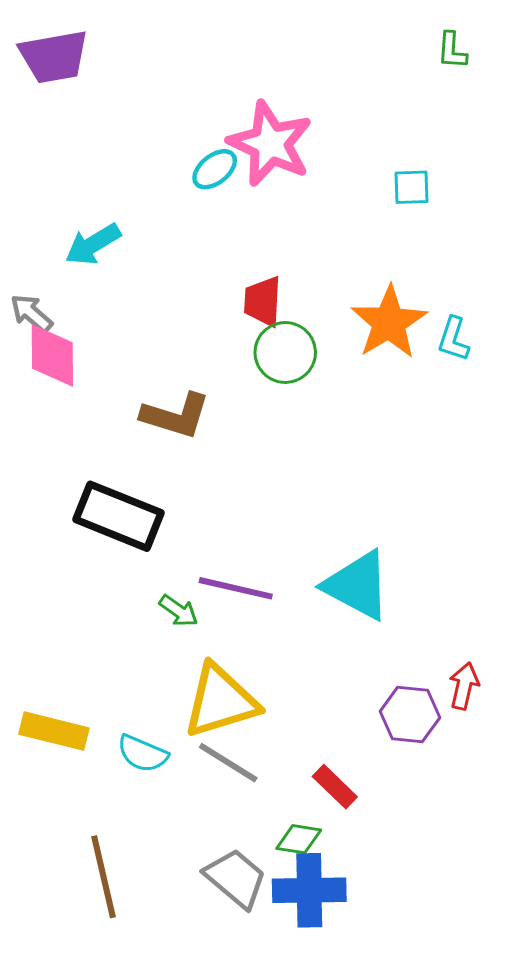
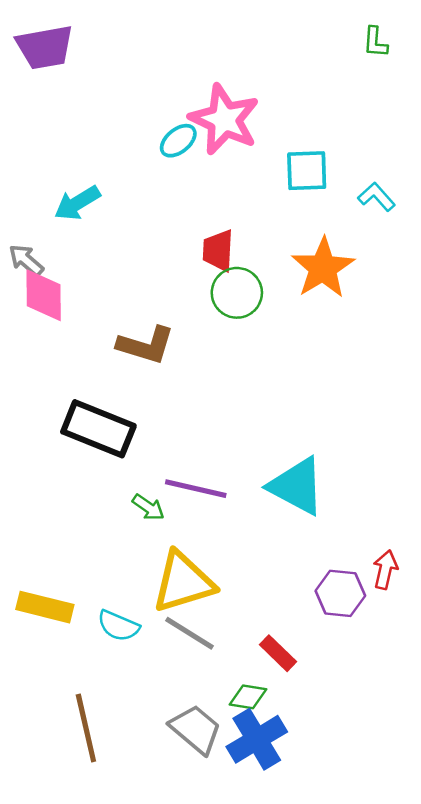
cyan square: (411, 187) -> (307, 171), moved, size x1.4
cyan L-shape: (453, 339) -> (377, 197), moved, turned 120
blue cross: (309, 890) -> (257, 739), turned -30

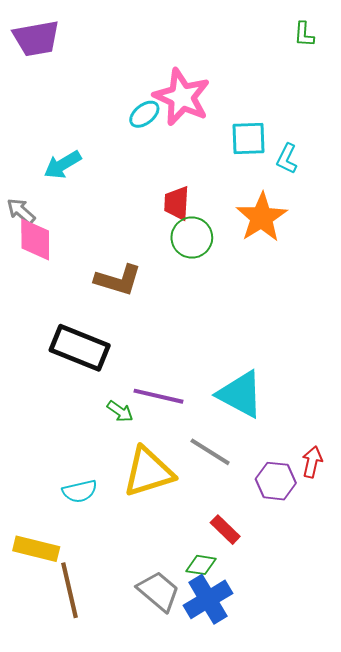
cyan L-shape: (377, 197) -> (287, 159), moved, turned -112
yellow rectangle: (45, 607) -> (36, 549), moved
cyan semicircle: (118, 626) -> (80, 491), moved, turned -36
gray line: (189, 633) -> (210, 452), moved

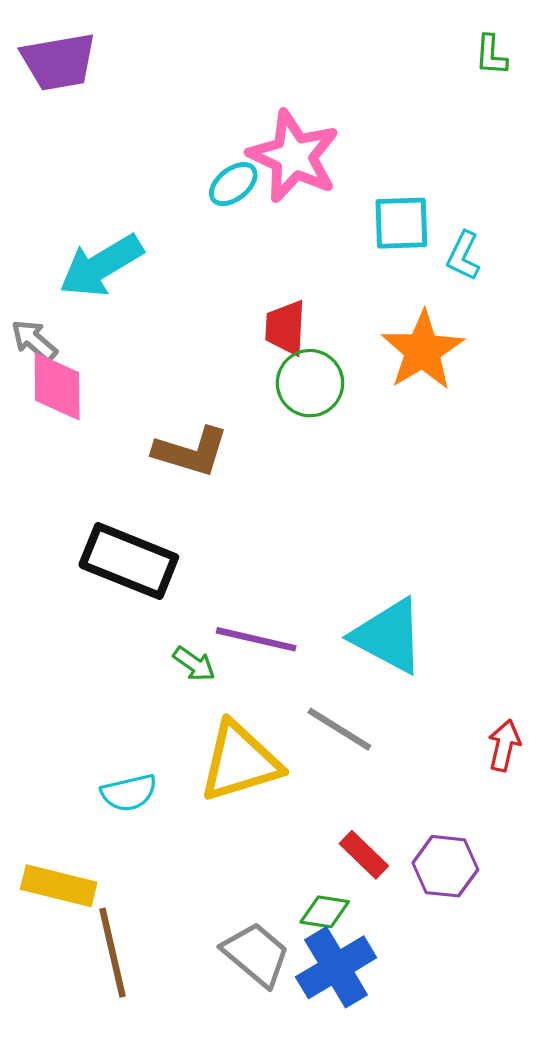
cyan arrow: (62, 165) -> (101, 266), size x1.4
purple hexagon: (276, 481) -> (445, 866), moved

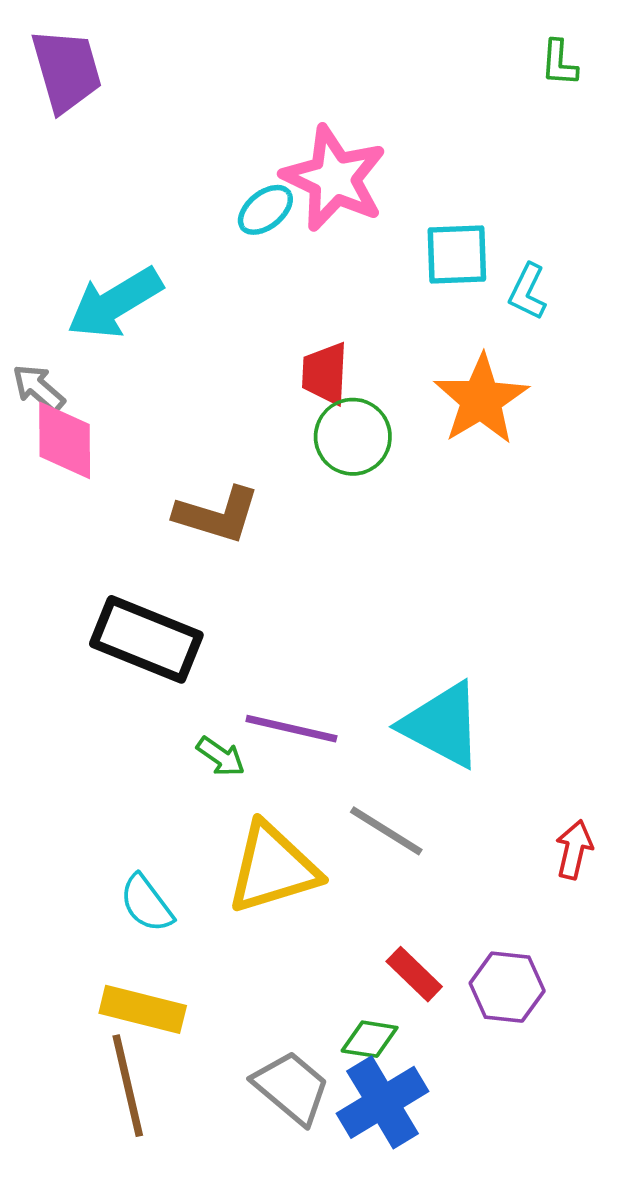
purple trapezoid: (59, 62) -> (66, 70), turned -96
cyan semicircle: (129, 793) -> (146, 903), turned 66
yellow rectangle: (59, 886) -> (143, 1009), moved

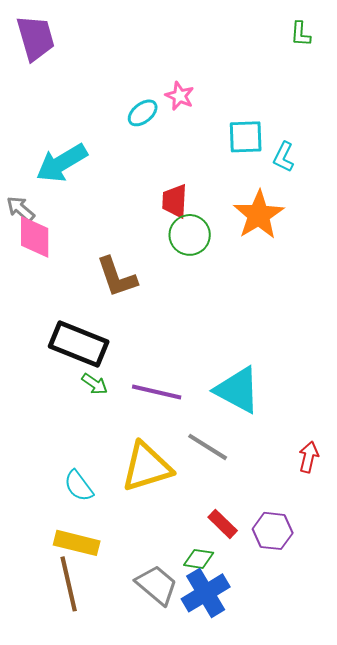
pink star: (334, 178) -> (180, 96), size x0.5
brown L-shape: (217, 515) -> (117, 277), turned 54
green arrow: (221, 757) -> (95, 384), moved

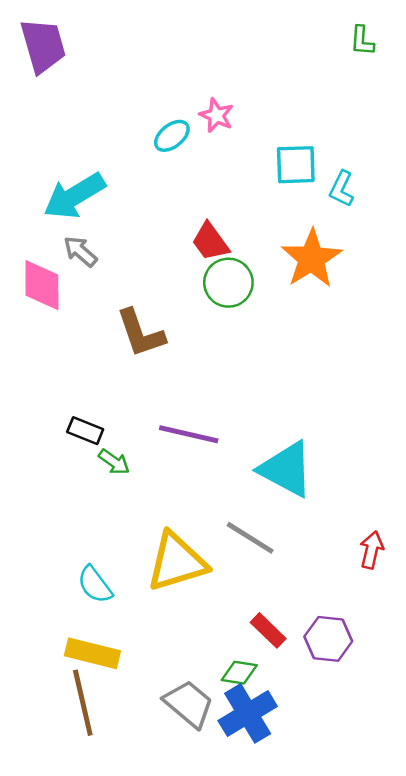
red trapezoid: (175, 201) -> (210, 242), turned -39
gray arrow: (21, 209) -> (80, 251), moved
black rectangle: (79, 344) -> (85, 431), moved, size x0.5
purple line: (157, 392) -> (189, 434), moved

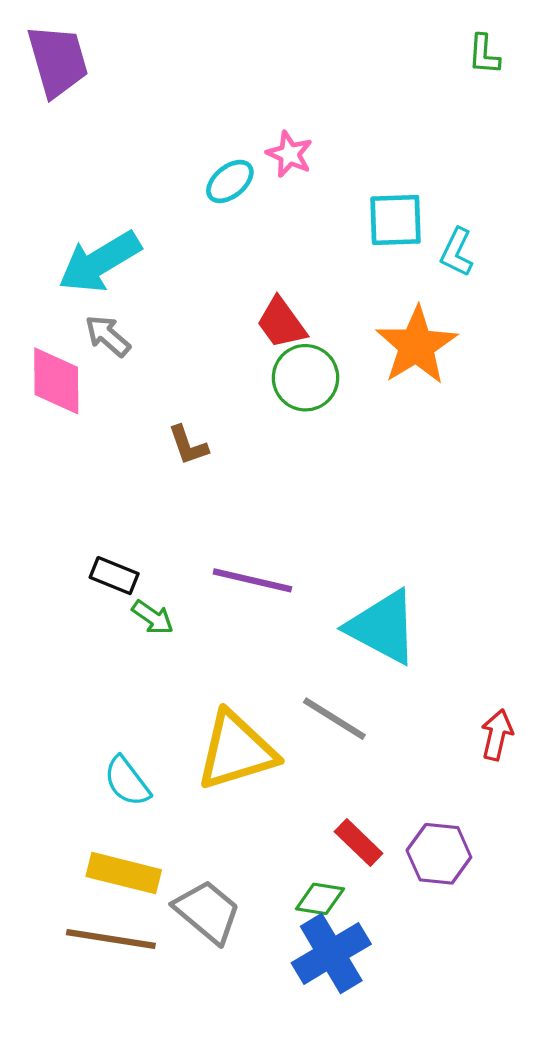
brown L-shape: (141, 333) -> (188, 445), size x0.6
brown line: (83, 703) -> (111, 939), turned -68
gray trapezoid: (189, 704) -> (207, 912), moved

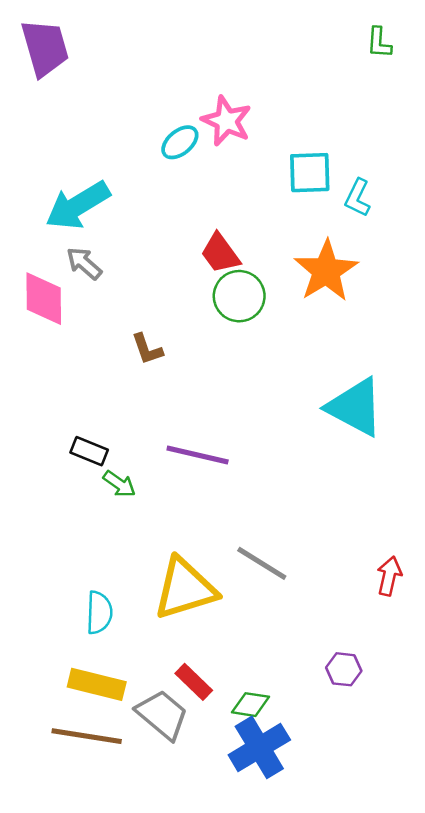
pink star: (289, 154) -> (227, 121), size x1.4
cyan triangle: (383, 627) -> (355, 407), moved
cyan semicircle: (127, 781) -> (99, 613), turned -141
red rectangle: (359, 843) -> (194, 682), moved
purple hexagon: (439, 854) -> (344, 669), size x0.7

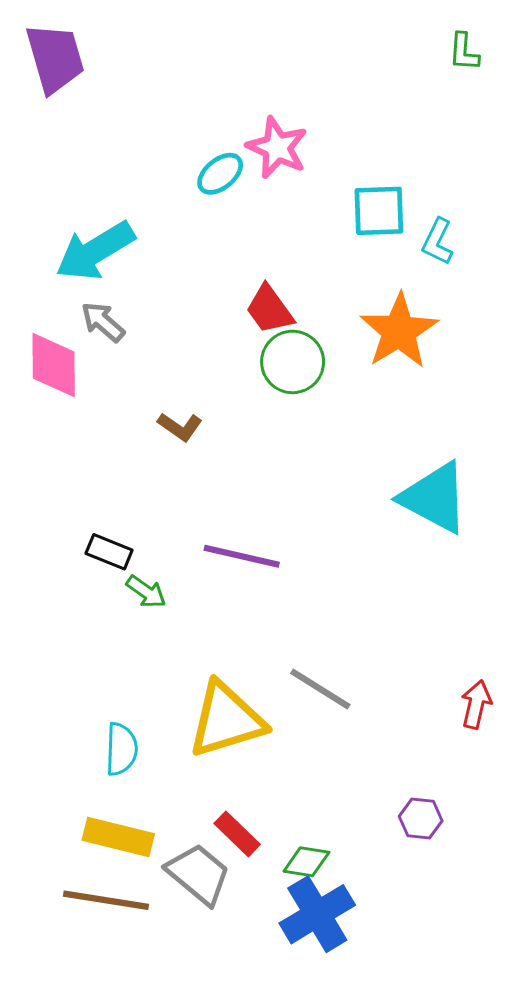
brown L-shape: (147, 349) -> (180, 427), turned -36

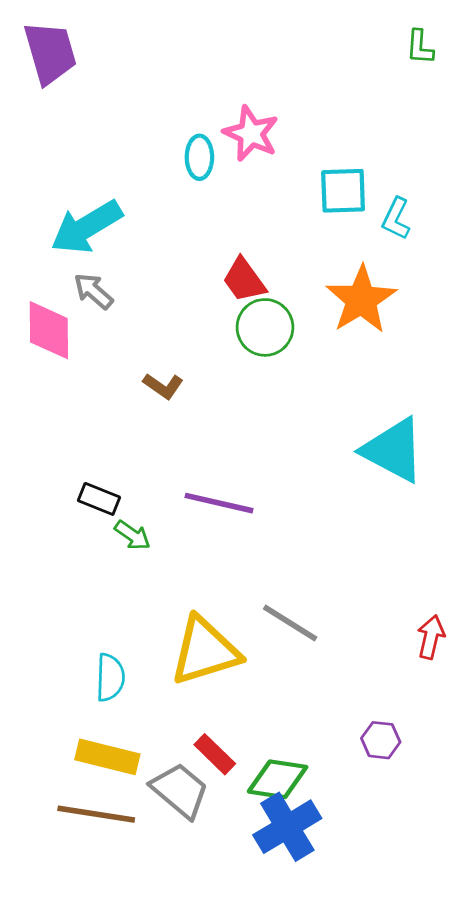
cyan ellipse: (220, 174) -> (199, 157), turned -51
green diamond: (306, 862) -> (278, 779), size x1.4

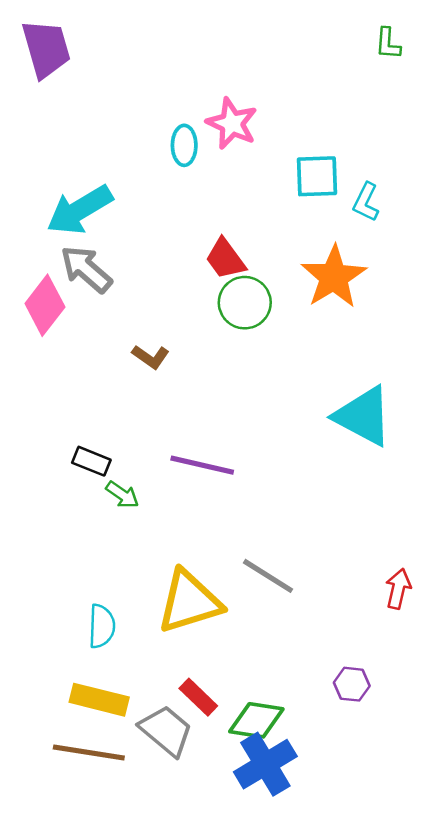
gray arrow: (93, 291) -> (86, 269), size x1.4
pink diamond: (49, 330) -> (45, 305), turned 38

